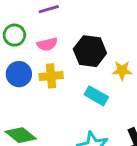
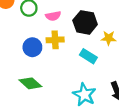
blue circle: (19, 74) -> (32, 47), moved

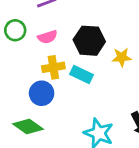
blue circle: (32, 47) -> (42, 93), moved
cyan rectangle: (88, 56) -> (81, 75), moved

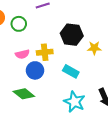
pink semicircle: (47, 37) -> (22, 54), moved
cyan rectangle: (81, 75) -> (71, 71), moved

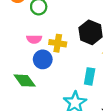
cyan rectangle: (71, 71) -> (90, 76), moved, turned 56

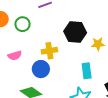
pink semicircle: (34, 39) -> (15, 55), moved

